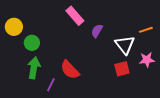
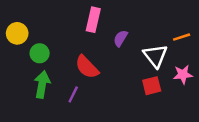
pink rectangle: (75, 16) -> (93, 20), turned 54
red semicircle: (70, 70) -> (87, 67), moved
purple line: (51, 85) -> (73, 94), moved

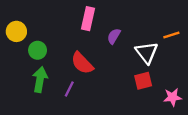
pink star: (183, 74) -> (173, 97), moved

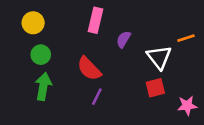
yellow circle: (16, 31) -> (33, 23), moved
purple line: (69, 89) -> (97, 97), moved

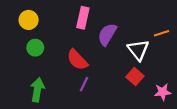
purple semicircle: (124, 39) -> (107, 34), size x1.5
green arrow: (43, 86) -> (37, 90), moved
red square: (155, 88) -> (135, 76), turned -35

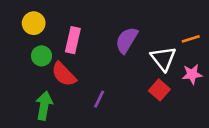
pink rectangle: (83, 18) -> (73, 40), moved
red semicircle: (77, 60) -> (64, 74), moved
pink star: (163, 92) -> (192, 74), moved

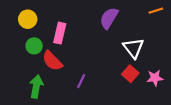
orange line: (191, 39) -> (156, 11), moved
purple semicircle: (127, 40) -> (109, 18), moved
pink star: (192, 74) -> (155, 78), moved

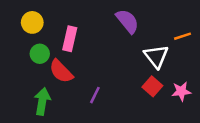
orange line: (156, 11) -> (183, 36), moved
purple semicircle: (109, 18) -> (127, 21), turned 110

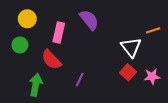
purple semicircle: (127, 21) -> (89, 20), moved
green circle: (40, 54) -> (20, 45), moved

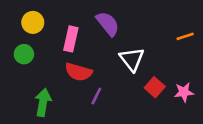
white triangle: (131, 47) -> (132, 59), moved
red semicircle: (51, 60) -> (79, 72), moved, turned -30

